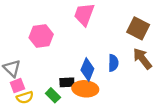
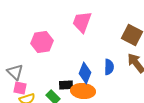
pink square: (17, 86) -> (20, 88), turned 32

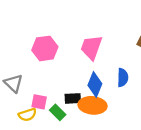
pink trapezoid: (82, 22) -> (91, 47), moved
pink square: (20, 88) -> (39, 102), moved

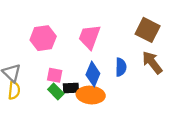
pink square: (39, 102) -> (55, 75), moved
green rectangle: (58, 112) -> (56, 92), moved
yellow semicircle: (27, 115) -> (14, 90), moved, turned -66

